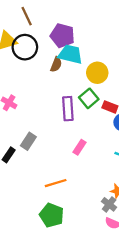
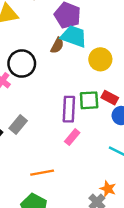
black circle: (25, 47) -> (22, 64), moved
green square: (89, 98) -> (89, 100), moved, turned 30
purple rectangle: (68, 109) -> (69, 109), moved

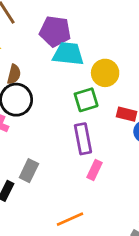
brown semicircle: (57, 45) -> (14, 74), moved
green square: (89, 100) -> (86, 100), moved

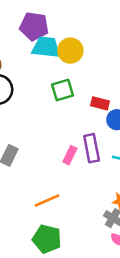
yellow circle: (105, 73) -> (70, 51), moved
purple rectangle: (83, 139) -> (92, 148), moved

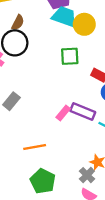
purple rectangle: (92, 148) -> (83, 111), turned -70
green pentagon: (47, 239) -> (43, 181), moved

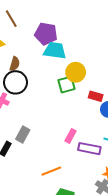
yellow circle: (84, 24) -> (76, 72), moved
purple rectangle: (83, 111) -> (89, 149), moved

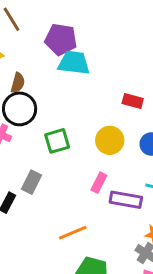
yellow circle: (76, 72) -> (110, 140), moved
green square: (66, 85) -> (57, 141), moved
red rectangle: (96, 96) -> (133, 101), moved

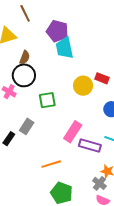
cyan trapezoid: (74, 63) -> (65, 48), turned -115
yellow circle: (110, 140) -> (83, 86), moved
pink rectangle: (99, 183) -> (73, 132), size x1.5

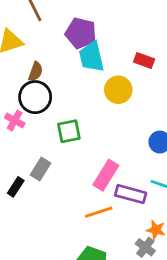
red rectangle: (102, 78) -> (144, 61), moved
yellow circle: (83, 86) -> (118, 90), moved
orange line: (51, 164) -> (99, 212), moved

